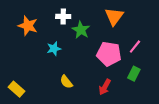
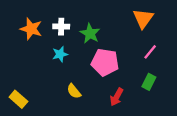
white cross: (63, 16) -> (61, 27), moved
orange triangle: (114, 16) -> (143, 18), moved
pink pentagon: (109, 54) -> (105, 62), moved

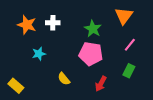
green star: (90, 33) -> (93, 29), moved
cyan star: (60, 54) -> (39, 54), moved

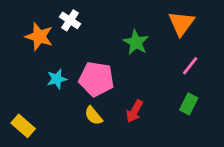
white cross: (53, 23) -> (70, 20), moved, turned 32
pink pentagon: (91, 54) -> (96, 79), moved
red arrow: (101, 84) -> (134, 111), moved

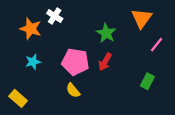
pink line: (190, 66) -> (157, 45), moved
cyan star: (57, 79) -> (33, 62), moved
red arrow: (134, 111) -> (105, 62), moved

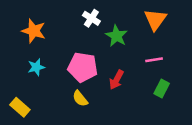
white cross: (55, 16) -> (91, 18), moved
pink line: (157, 45) -> (154, 60), moved, turned 42
red arrow: (105, 62) -> (116, 80), moved

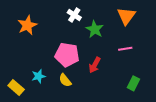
orange star: (34, 31) -> (27, 25), turned 30
cyan star: (36, 67) -> (39, 76), moved
green rectangle: (162, 89) -> (133, 83), moved

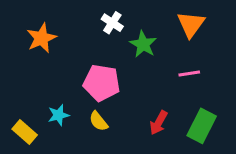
red arrow: (95, 65) -> (159, 123), moved
green rectangle: (133, 83) -> (202, 126), size x1.5

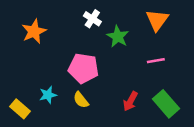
green rectangle: (202, 126) -> (166, 104), turned -68

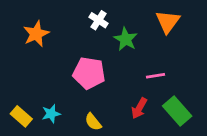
pink line: (156, 61) -> (155, 76), moved
cyan star: (48, 95) -> (51, 114), moved
yellow semicircle: (81, 100) -> (93, 122), moved

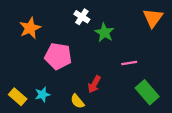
orange triangle: (168, 22) -> (153, 18), moved
pink pentagon: (89, 73) -> (58, 56), moved
red arrow: (139, 108) -> (94, 84), moved

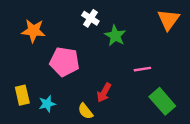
orange star: (30, 28) -> (33, 31), turned 30
yellow rectangle: (18, 97) -> (22, 95), moved, turned 36

